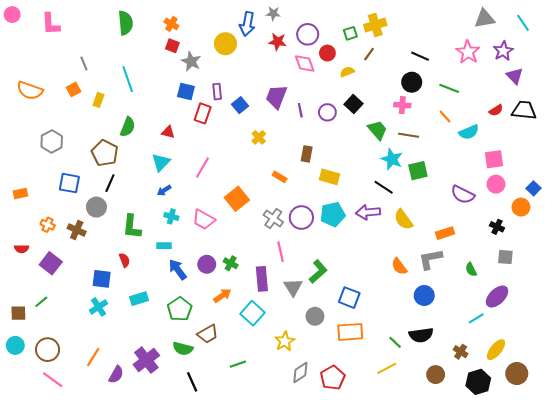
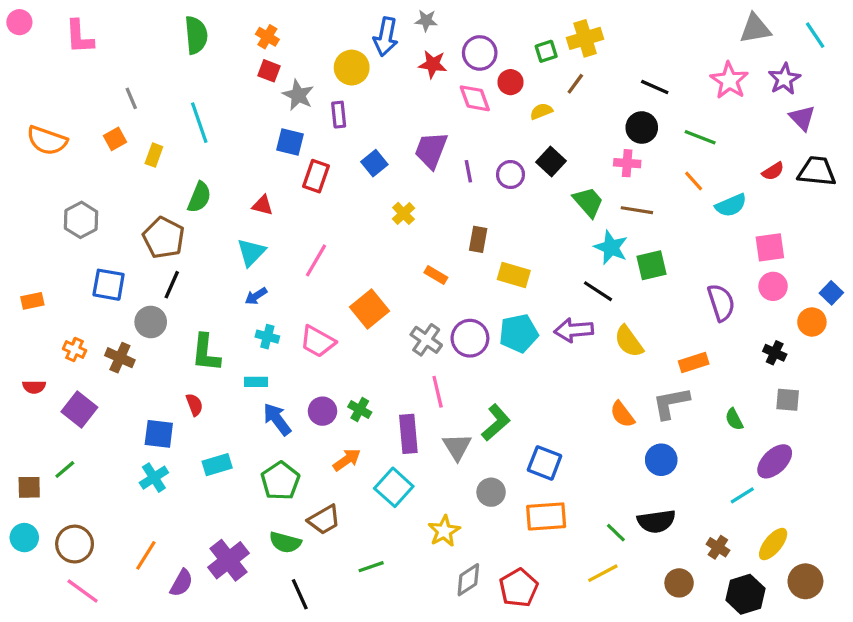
purple rectangle: (217, 92) -> (339, 115), moved
purple semicircle: (463, 195) -> (721, 303), turned -135

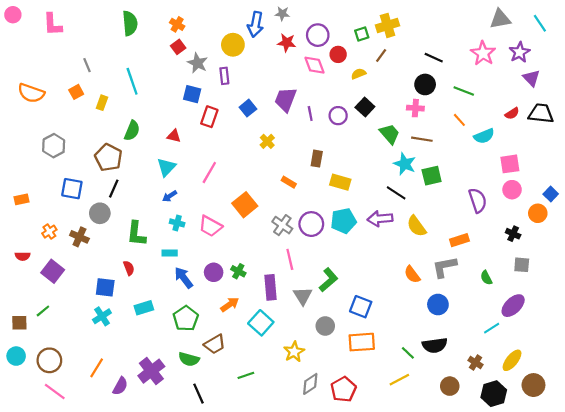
red square: (269, 71) -> (178, 47), turned 32
orange cross: (75, 350) -> (49, 232), turned 32

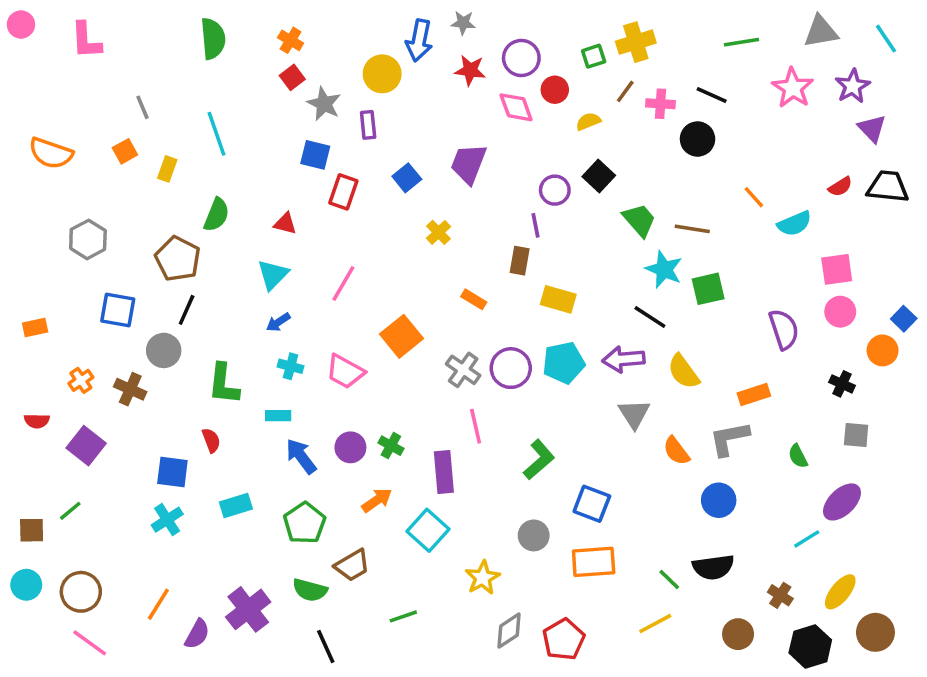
green line: (464, 91) -> (742, 42), moved, turned -30
pink cross: (415, 108) -> (661, 104), moved
purple line: (310, 113) -> (535, 225), moved
gray triangle: (303, 296) -> (634, 414), moved

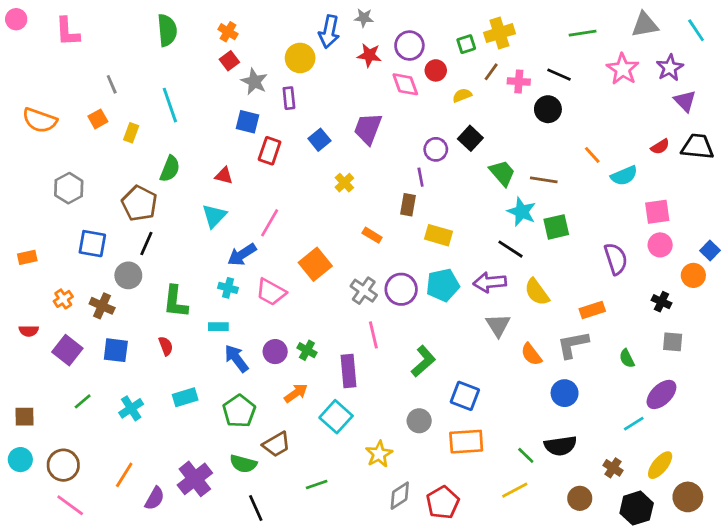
blue arrow: (278, 322) -> (242, 255), moved, size x1.5
blue square: (172, 472) -> (116, 350), moved
green line: (70, 511) -> (83, 401), moved

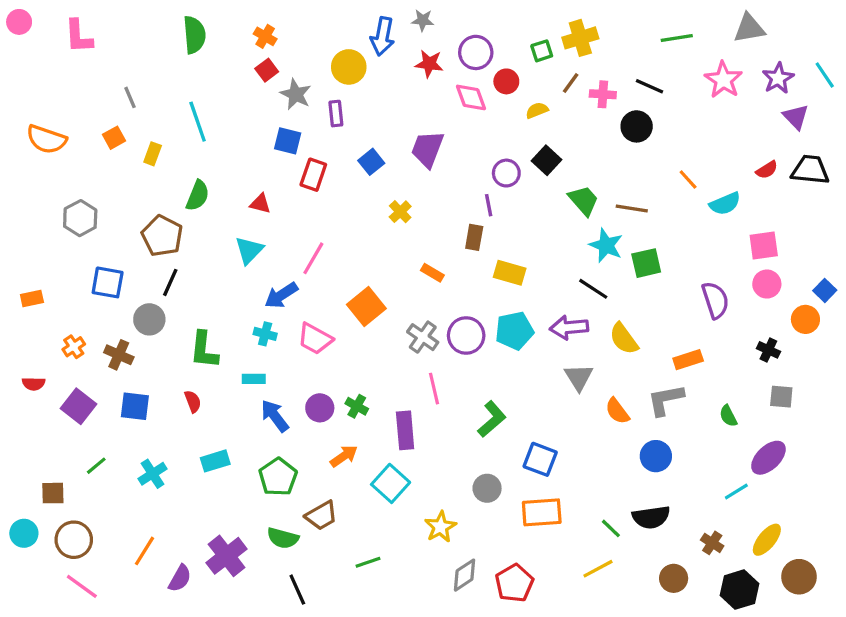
cyan line: (696, 30) -> (825, 75), moved
brown square: (24, 417) -> (53, 493), moved

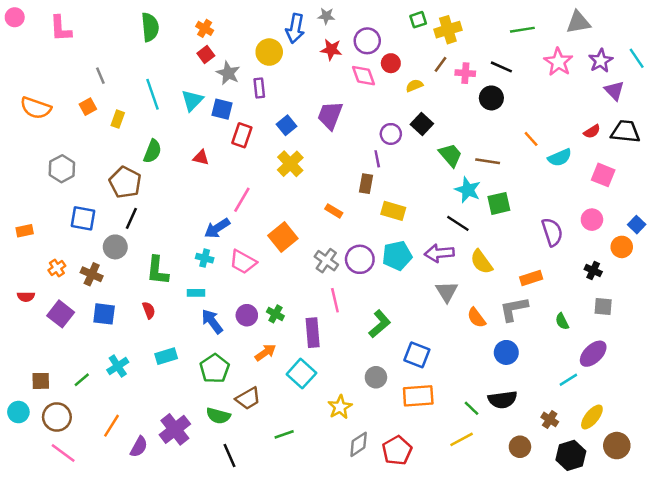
green square: (542, 51) -> (418, 20), moved
yellow cross: (400, 212) -> (290, 164), moved, size x1.5
pink square: (764, 245) -> (603, 175), moved, turned 30
cyan triangle: (249, 250) -> (192, 100), moved
green line: (96, 466) -> (82, 380), moved

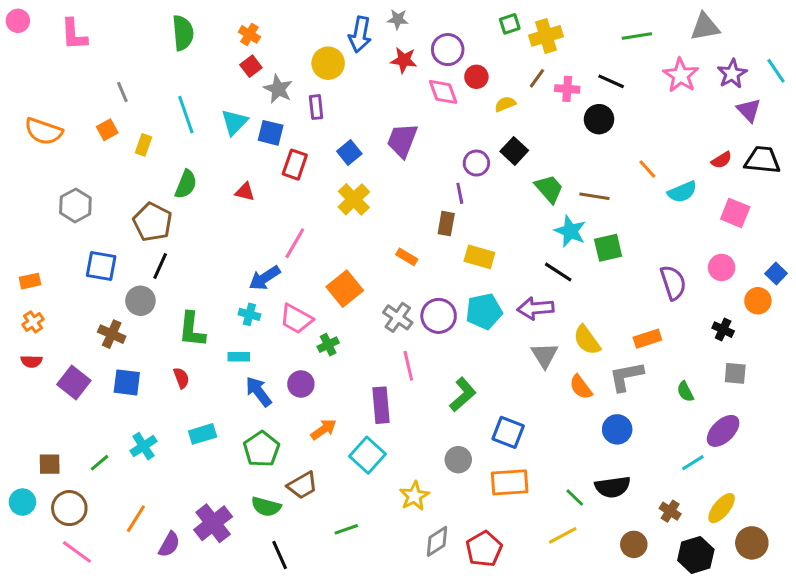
yellow semicircle: (481, 262) -> (587, 340), moved
orange cross: (57, 268) -> (33, 322), moved
green cross: (275, 314) -> (328, 345), moved, turned 35

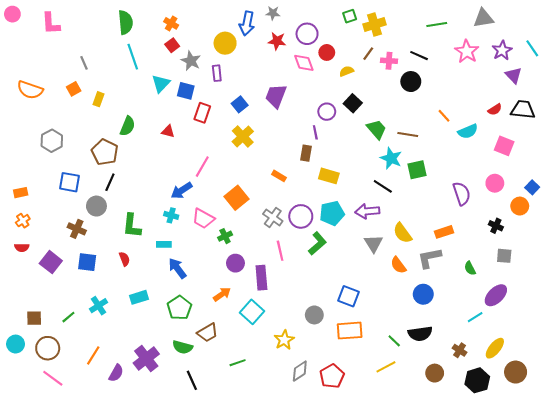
cyan line: (186, 115) -> (133, 57), moved
purple circle: (301, 384) -> (235, 263), moved
green L-shape: (463, 395) -> (317, 243), moved

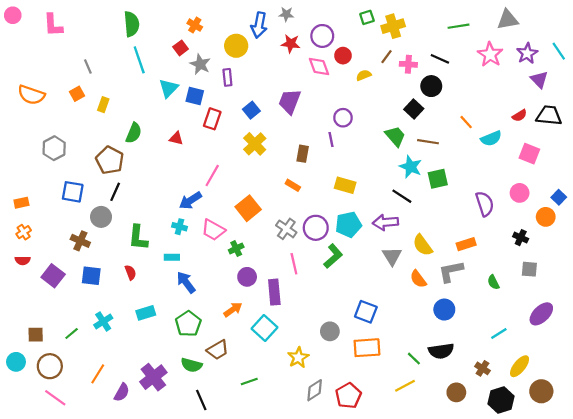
orange cross: (171, 23) -> (195, 25), moved
black square: (353, 103) -> (414, 109), moved
brown rectangle: (306, 153) -> (303, 154), moved
purple ellipse: (496, 295) -> (541, 314), moved

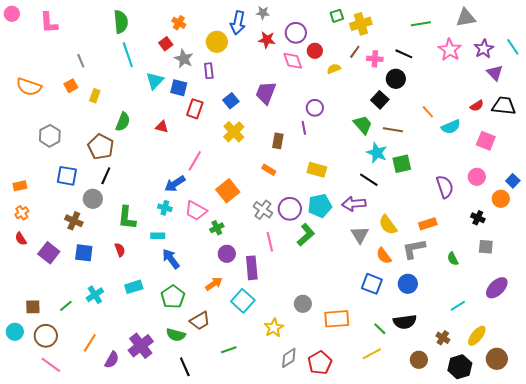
red semicircle: (23, 260) -> (21, 239), turned 56
blue square: (366, 312) -> (372, 284), moved

